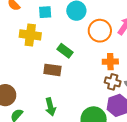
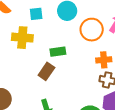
green rectangle: (65, 51) -> (58, 52), turned -42
brown rectangle: (52, 70) -> (46, 71), turned -60

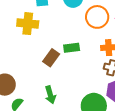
green rectangle: (58, 52) -> (72, 48), moved

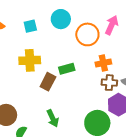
yellow cross: (28, 24) -> (30, 60), moved

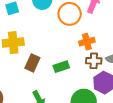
green rectangle: (67, 69) -> (61, 67), moved

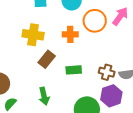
orange cross: (87, 42) -> (70, 34), moved

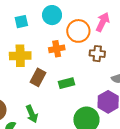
brown cross: (107, 72) -> (97, 54), moved
green arrow: (44, 96) -> (32, 114), moved

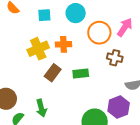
orange cross: (57, 49) -> (64, 44), moved
yellow cross: (20, 56) -> (38, 49), turned -30
green rectangle: (67, 83) -> (81, 74), moved

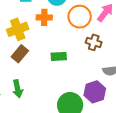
orange cross: (64, 44) -> (44, 17), moved
brown rectangle: (53, 73) -> (20, 54), moved

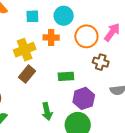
green arrow: (18, 89) -> (47, 111), moved
purple hexagon: (95, 92) -> (84, 98), moved

